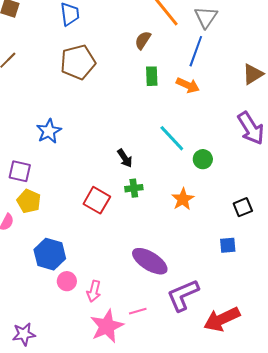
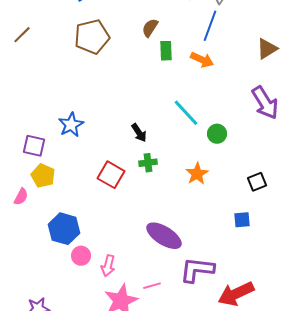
brown semicircle: (143, 40) -> (150, 28), moved
blue star: (49, 131) -> (71, 125), moved
purple L-shape: (183, 295) -> (197, 270), turned 30

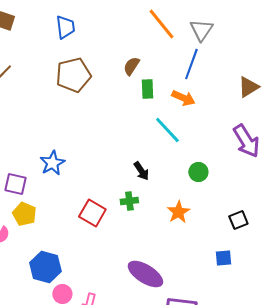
cyan line: (186, 113) -> (167, 130), moved
black arrow: (139, 133) -> (141, 171), moved

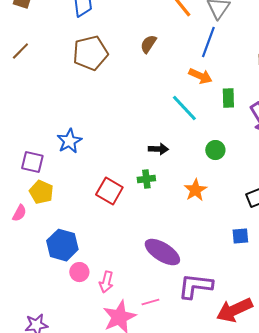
green rectangle: (147, 89) -> (228, 98), moved
black arrow: (141, 171) -> (158, 149), turned -54

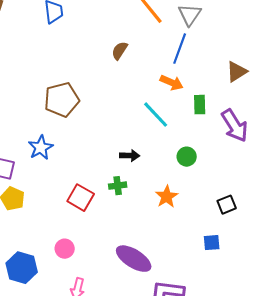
brown pentagon: (90, 53) -> (62, 100), moved
blue hexagon: (62, 245) -> (22, 268), moved
pink circle: (79, 272) -> (65, 249), moved

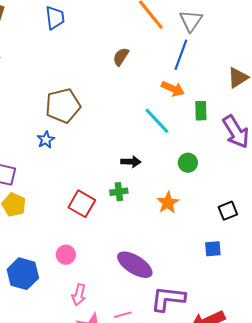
blue star: (41, 148) -> (46, 140), moved, size x0.7

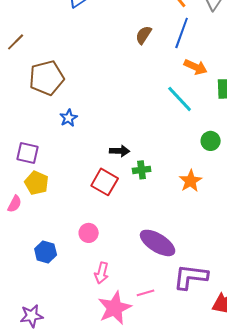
blue line: (181, 55) -> (182, 33), moved
brown pentagon: (63, 106) -> (47, 78), moved
black arrow: (131, 162) -> (120, 151), moved
blue hexagon: (23, 274) -> (46, 252), size x0.7

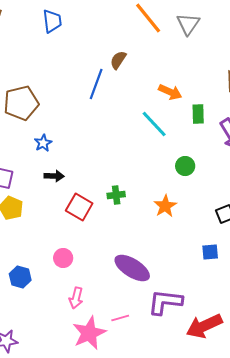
blue line: (182, 33) -> (96, 84), moved
black arrow: (120, 151) -> (54, 176), moved

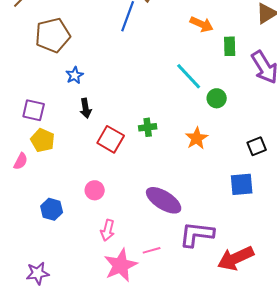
cyan line: (154, 124) -> (189, 76), moved
black arrow: (54, 176) -> (86, 108), turned 78
blue square: (210, 252) -> (242, 184), size x1.4

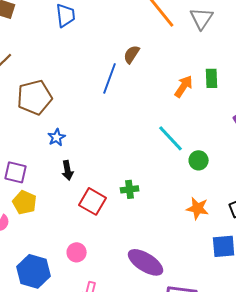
orange arrow: (202, 24) -> (184, 86), turned -80
green rectangle: (230, 46) -> (212, 78), moved
orange star: (197, 138) -> (198, 208), moved, turned -30
blue hexagon: (52, 209) -> (34, 271), size x1.5

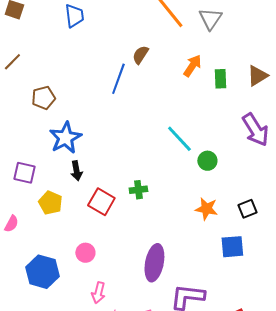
orange arrow: (184, 86) -> (192, 66), moved
brown pentagon: (35, 97) -> (43, 98), size x0.7
blue star: (57, 137) -> (65, 138), size x1.8
yellow pentagon: (25, 202) -> (50, 203), moved
purple ellipse: (146, 262) -> (154, 263), turned 69

